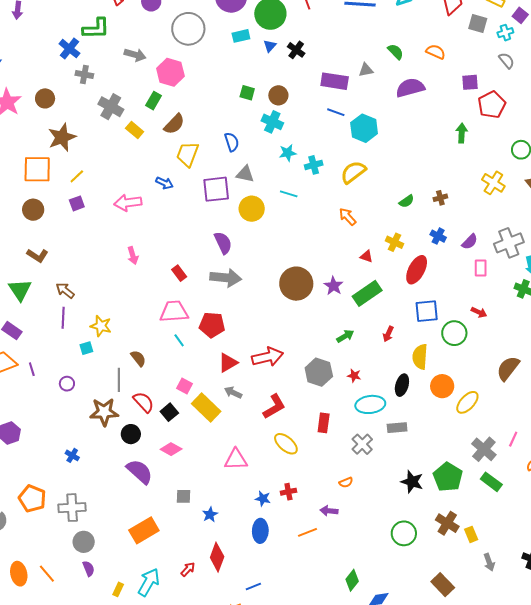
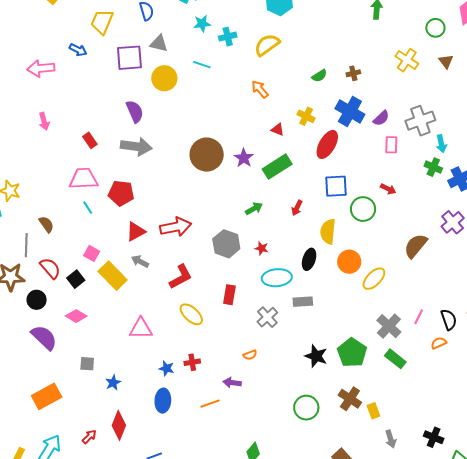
blue cross: (438, 236) -> (350, 111), size x1.8

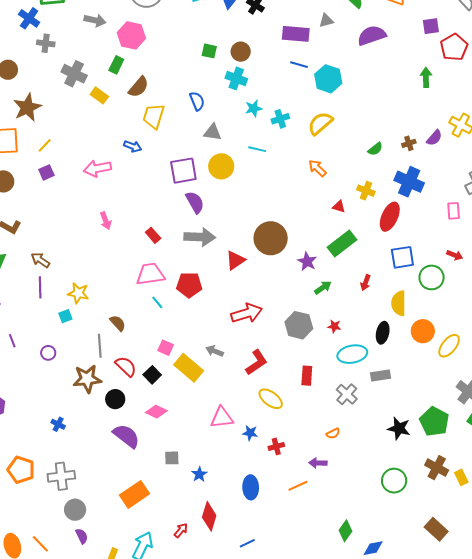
purple square: (129, 58) -> (183, 171), moved
purple semicircle: (381, 118) -> (434, 138), moved
purple star: (244, 158) -> (307, 261), moved
red triangle: (136, 232) -> (235, 260), moved
blue star: (167, 368) -> (250, 433), moved

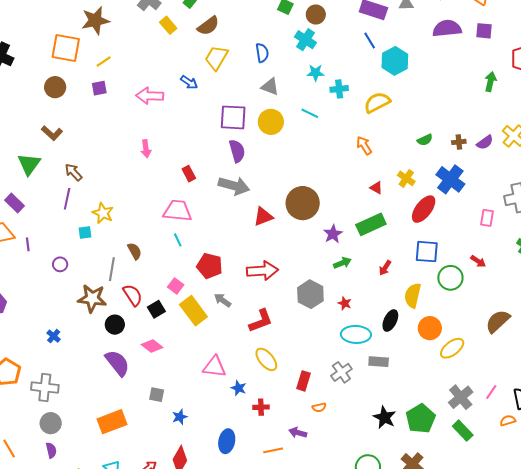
purple square: (431, 26) -> (484, 31), moved
blue line: (299, 65) -> (370, 40), turned 30
red pentagon: (189, 285) -> (210, 266), moved
red rectangle: (307, 376) -> (304, 381), moved

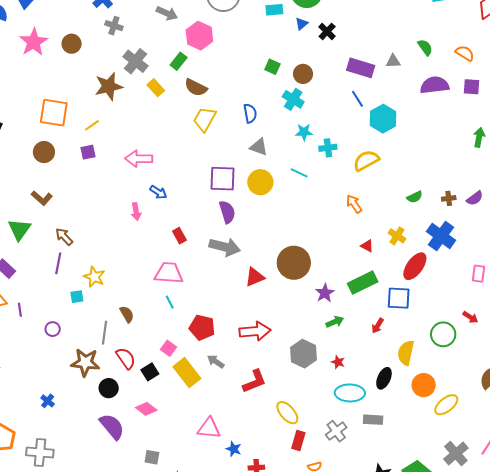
brown star: (95, 21) -> (109, 86), moved
brown semicircle: (208, 26) -> (196, 87), turned 65
blue arrow: (189, 82) -> (158, 192), moved
blue square: (427, 252) -> (399, 298), moved
yellow ellipse: (266, 359) -> (287, 413), moved

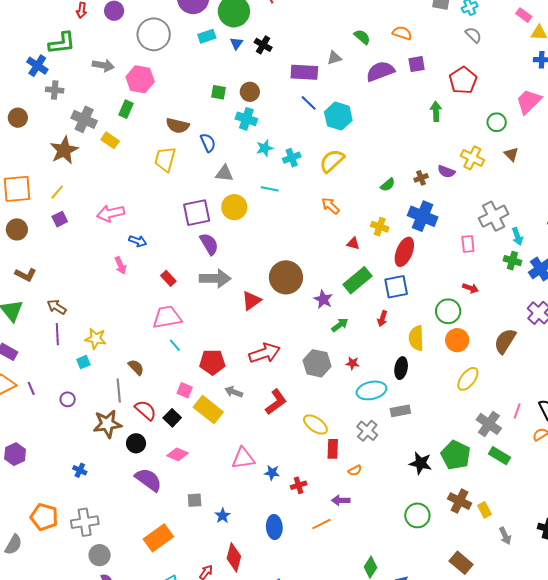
brown semicircle: (196, 87) -> (178, 126), moved
purple semicircle: (475, 198) -> (446, 172), turned 72
orange circle: (424, 385) -> (457, 340), moved

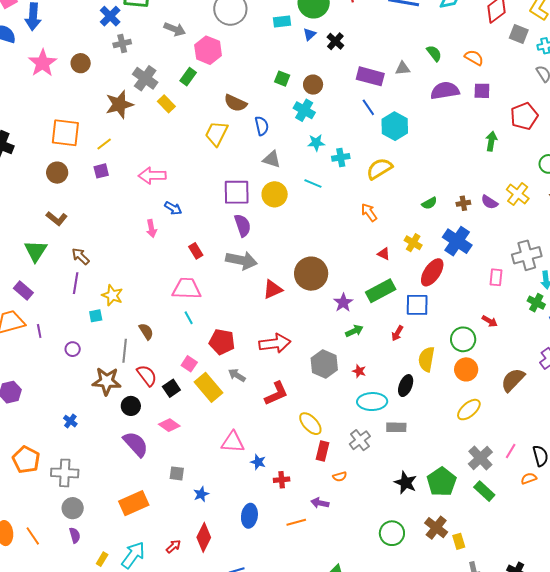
gray cross: (55, 90) -> (122, 44), turned -30

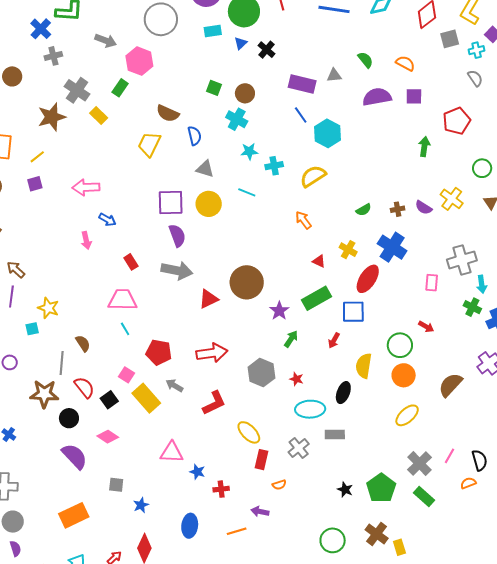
gray square: (519, 34) -> (450, 39), turned -36
green arrow: (354, 331) -> (291, 339), turned -30
black star: (406, 483) -> (345, 490), size x0.7

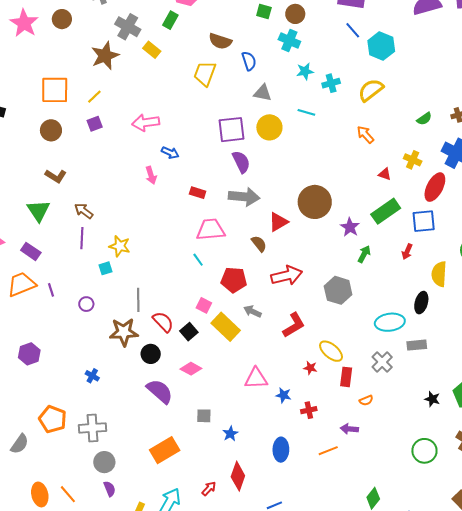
red rectangle: (131, 262) -> (198, 193), turned -35
pink trapezoid: (122, 300) -> (211, 230), moved
brown semicircle: (83, 343) -> (259, 244), moved
red star: (296, 379) -> (310, 368), moved

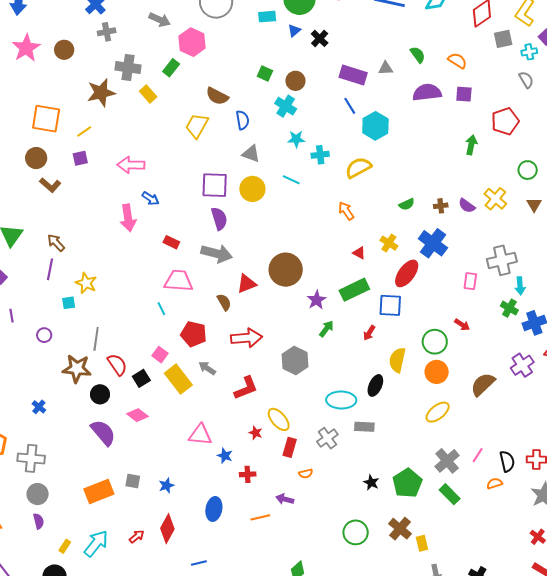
gray cross: (128, 27) -> (128, 68), turned -30
pink arrow: (151, 175) -> (128, 218), size x1.5
brown L-shape: (56, 176) -> (50, 185), moved
gray square: (204, 416) -> (133, 481), moved

